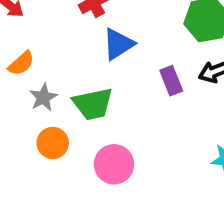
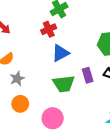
green trapezoid: (93, 104) -> (64, 84), moved

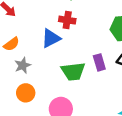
red cross: (49, 29) -> (67, 20), moved, turned 32
blue triangle: (60, 53) -> (51, 38), moved

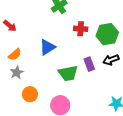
red cross: (67, 20) -> (81, 29), moved
gray star: (23, 65) -> (17, 72), moved

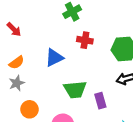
red cross: (81, 29) -> (85, 40), moved
purple rectangle: (89, 64) -> (100, 101), moved

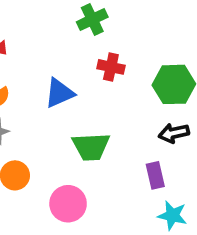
purple rectangle: (100, 101) -> (155, 175), moved

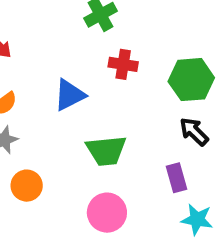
black arrow: (174, 133) -> (194, 132), turned 60
pink circle: (68, 204) -> (107, 213), moved

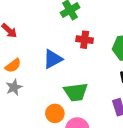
orange circle: (27, 186) -> (55, 113), moved

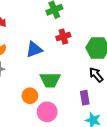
red cross: (85, 40) -> (63, 37), turned -32

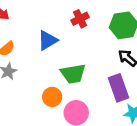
purple rectangle: (85, 98) -> (118, 88), size x1.5

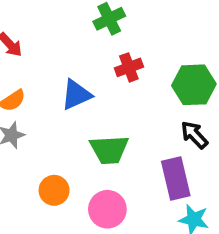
orange circle: (52, 97) -> (54, 190), moved

